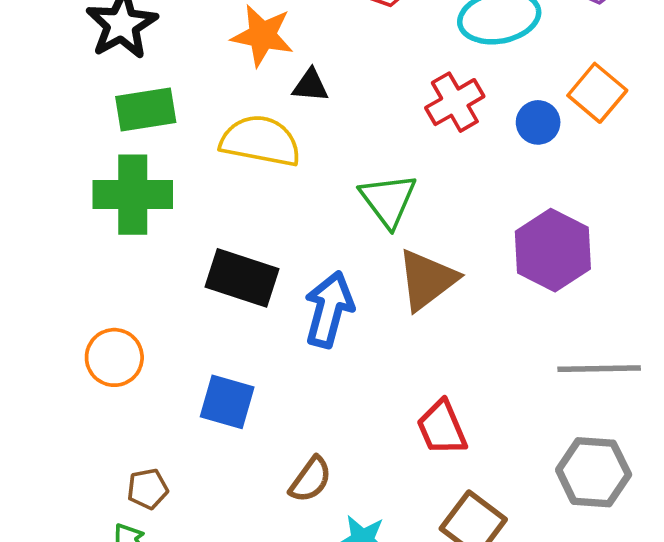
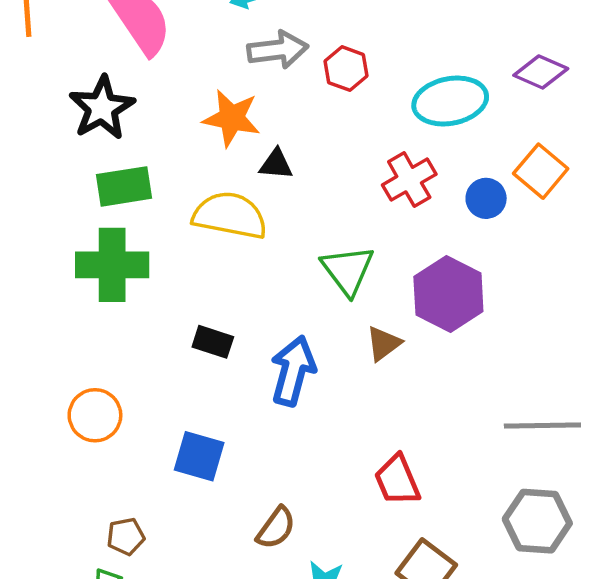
purple hexagon: (553, 250) -> (448, 294), moved
black rectangle: (242, 278) -> (213, 342), size x0.6
brown triangle: (427, 280) -> (384, 344), size x0.6

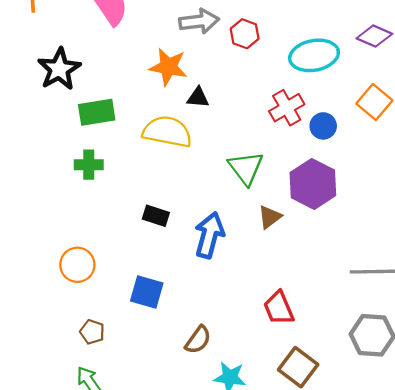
black star: (102, 108) -> (59, 69), moved
blue circle: (486, 198) -> (323, 126), moved
green cross: (112, 265) -> (89, 165), size x0.6
brown pentagon: (126, 536) -> (92, 332), moved, turned 30

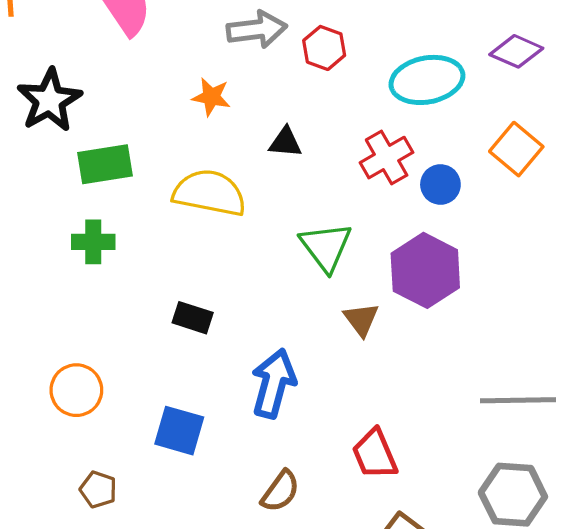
orange star: (168, 67) -> (211, 97), size x0.7
black triangle: (198, 97) -> (285, 142), moved
brown triangle: (270, 217) -> (361, 319), turned -30
blue arrow: (209, 235) -> (274, 383), moved
brown semicircle: (198, 340) -> (280, 491), moved

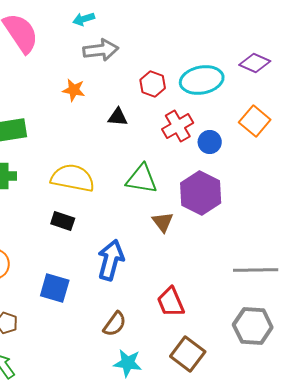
red hexagon: (324, 48) -> (153, 84), moved
yellow semicircle: (210, 193) -> (73, 178), moved
green triangle: (326, 247) -> (142, 179), turned -44

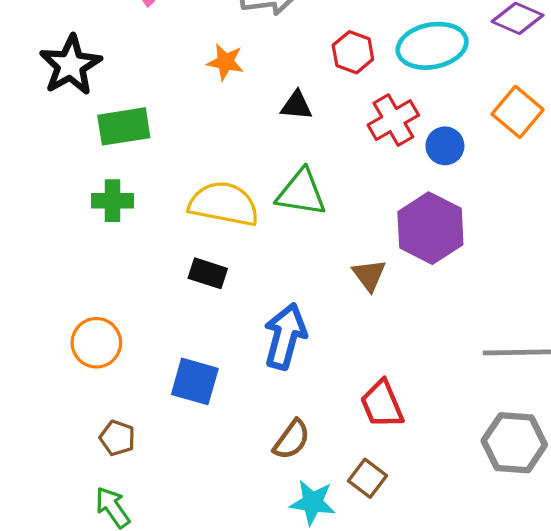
green triangle: (142, 179) -> (301, 193), moved
brown square: (188, 354) -> (367, 478), moved, size x0.7

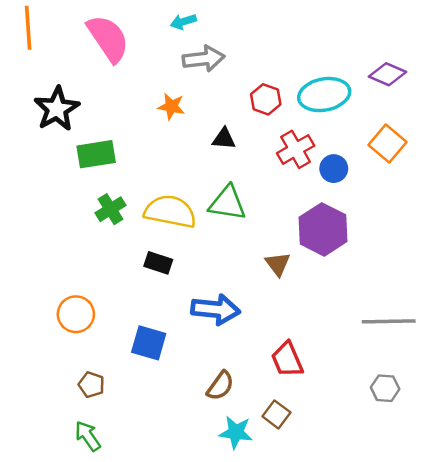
green cross: (112, 201) -> (110, 209), moved, turned -32
blue arrow: (285, 336) -> (216, 309), turned 81
gray hexagon: (514, 443) -> (385, 388), size x0.6

